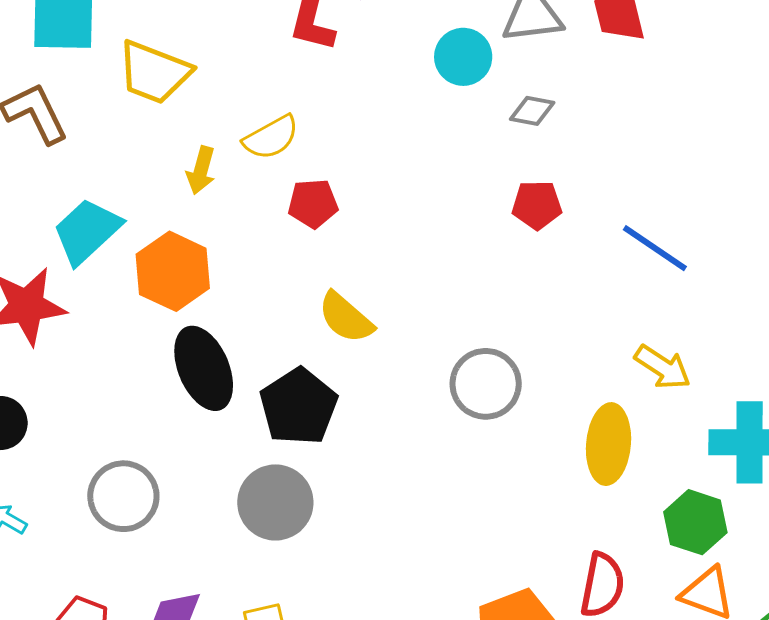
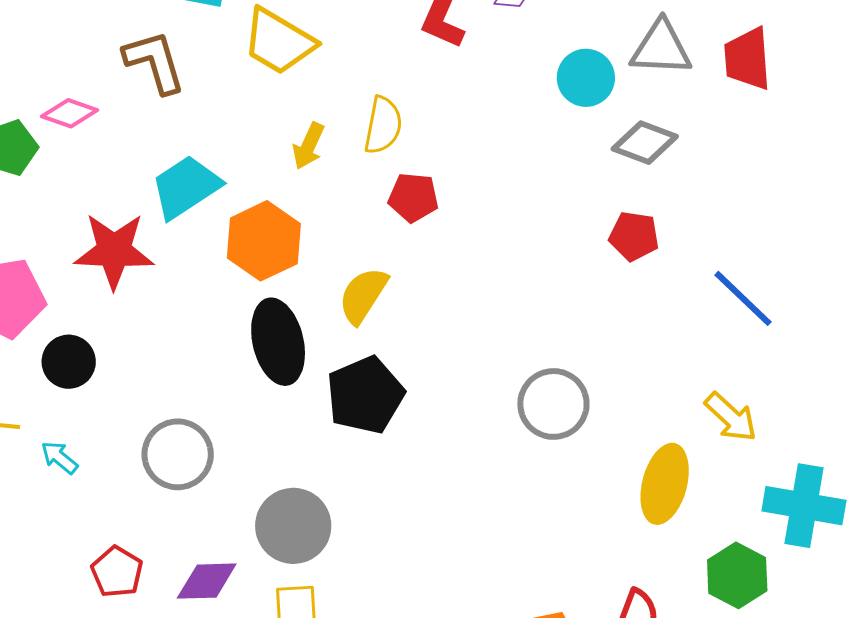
gray diamond: (532, 111) -> (645, 143), size x1.4
yellow semicircle: (271, 137) -> (383, 125), turned -60
yellow semicircle: (346, 318) -> (363, 295), moved, turned 72
gray circle: (275, 502) -> (293, 526), moved

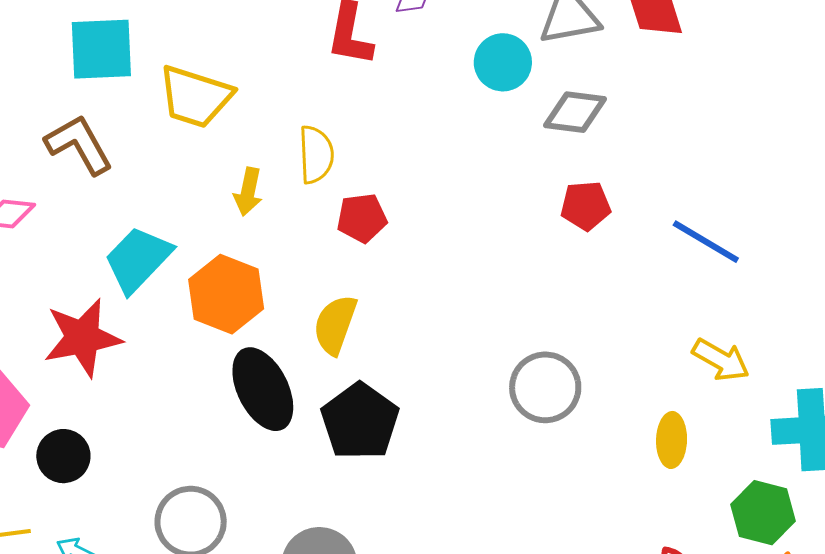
yellow ellipse: (665, 484) -> (672, 440), size x0.7

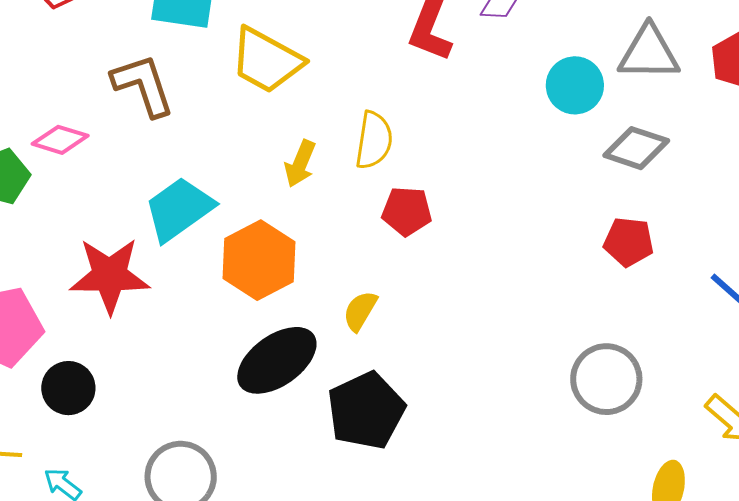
yellow semicircle: (335, 325) -> (360, 311), size x0.7
gray circle: (545, 387) -> (606, 379), moved
black ellipse: (263, 389) -> (277, 360), turned 70

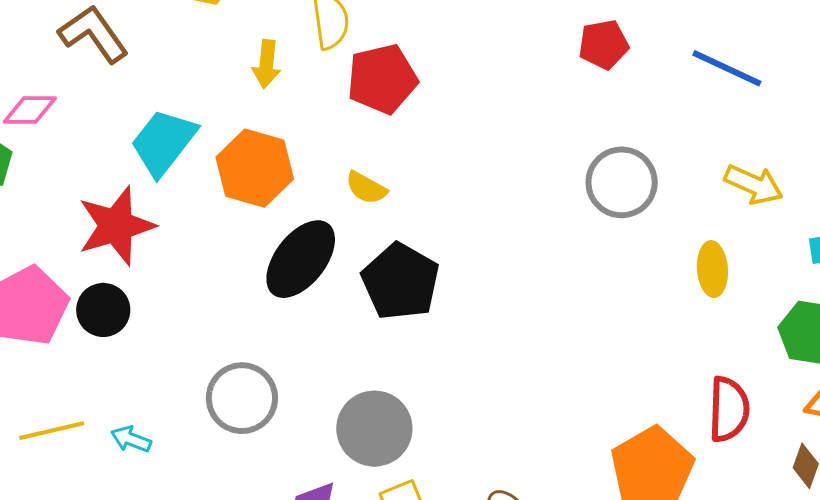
red pentagon: (407, 211) -> (382, 79), size x1.4
yellow semicircle: (360, 311) -> (366, 188), turned -75
black circle: (68, 388) -> (103, 310), moved

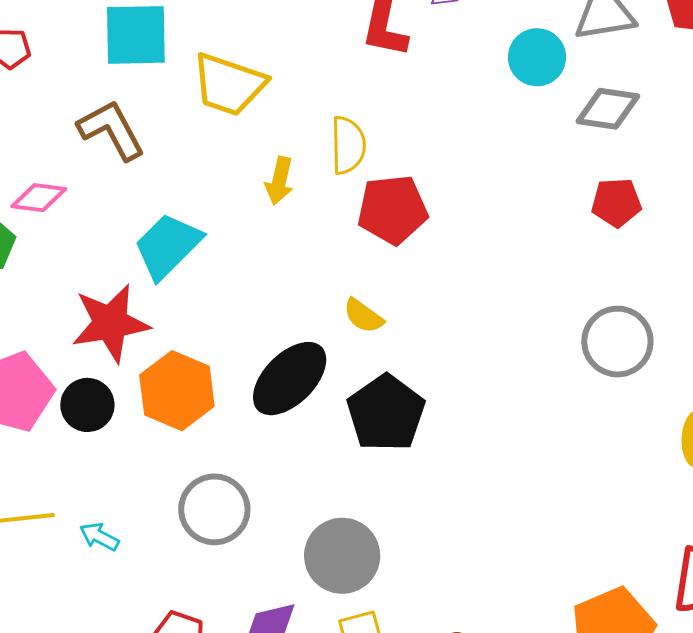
orange hexagon: (255, 168) -> (177, 391), moved

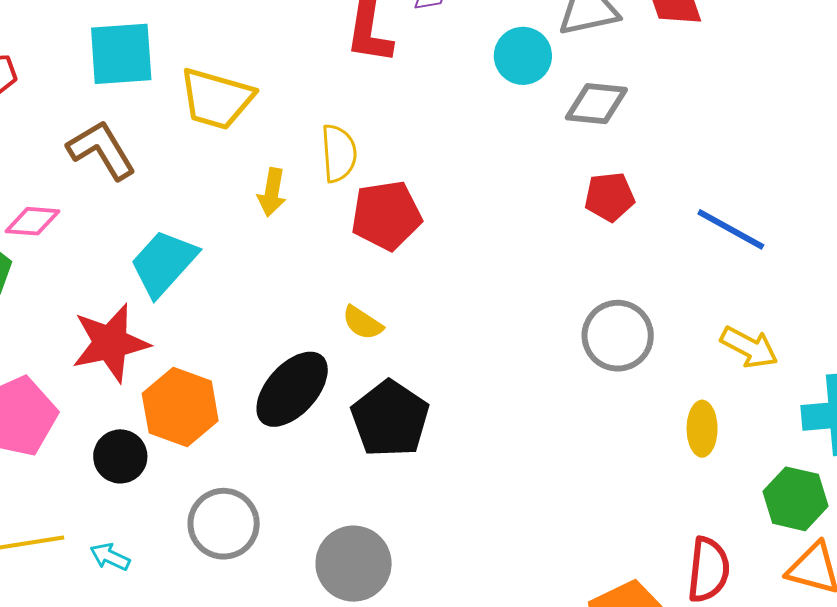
black circle: (87, 405) -> (120, 456), moved

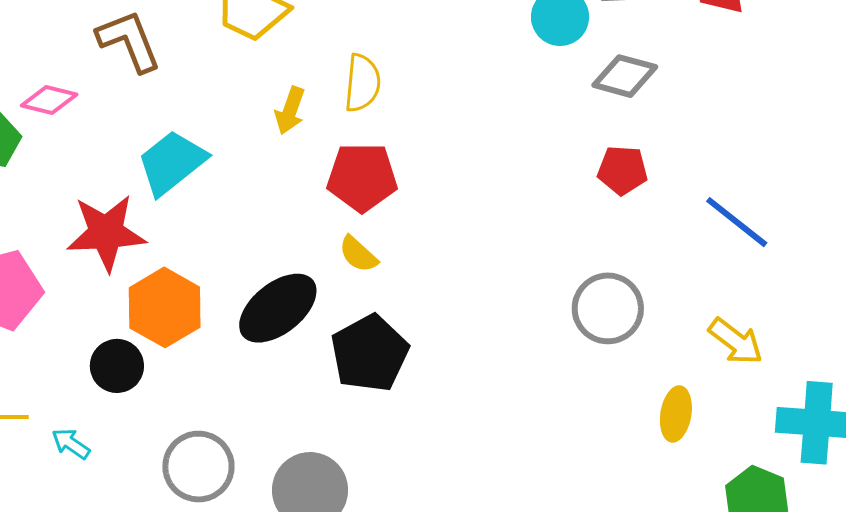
red pentagon: (386, 215) -> (362, 177), moved
black circle: (120, 456) -> (117, 366), moved
gray circle: (224, 524) -> (198, 467), moved

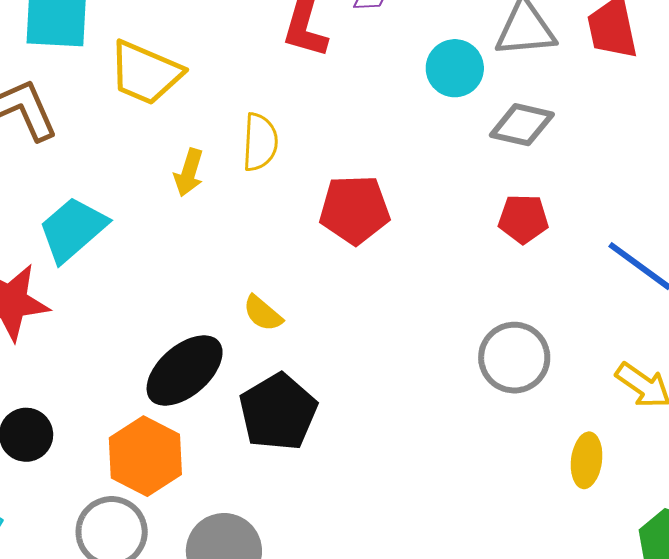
red pentagon: (362, 177) -> (355, 210), moved
orange hexagon: (165, 307) -> (145, 456), moved

